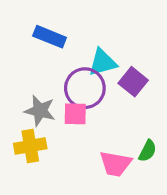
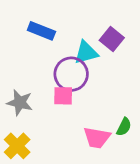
purple square: (133, 82) -> (112, 39), moved
gray star: (40, 111) -> (20, 103), moved
yellow cross: (30, 146) -> (17, 146), moved, turned -35

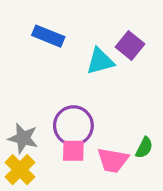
purple circle: (71, 74) -> (73, 126), moved
pink square: (63, 96) -> (73, 151), moved
gray star: (20, 103) -> (23, 138), moved

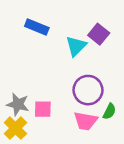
cyan triangle: (100, 61) -> (76, 46), turned -30
purple circle: (73, 126) -> (88, 90), moved
pink square: (73, 151) -> (43, 109), moved

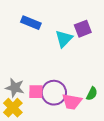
purple square: (99, 34) -> (83, 29), turned 30
purple circle: (88, 90) -> (54, 93), moved

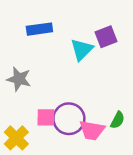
blue rectangle: (31, 23) -> (39, 29), turned -30
gray star: (15, 88) -> (19, 79), moved

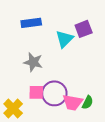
gray star: (19, 79) -> (33, 62), moved
green semicircle: (118, 120) -> (88, 102), moved

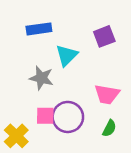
cyan triangle: (64, 39) -> (67, 55), moved
pink trapezoid: (73, 102) -> (107, 94), moved

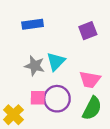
cyan triangle: (67, 55) -> (56, 62), moved
green semicircle: (109, 128) -> (92, 108), size x1.6

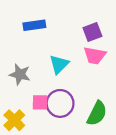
gray star: (35, 66) -> (20, 74), moved
pink trapezoid: (90, 80) -> (95, 55), moved

